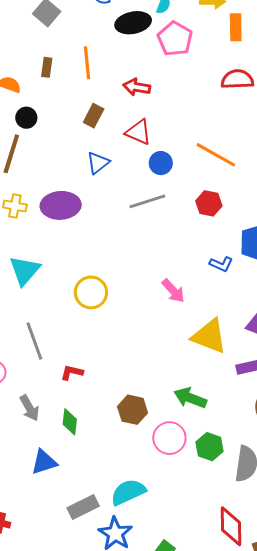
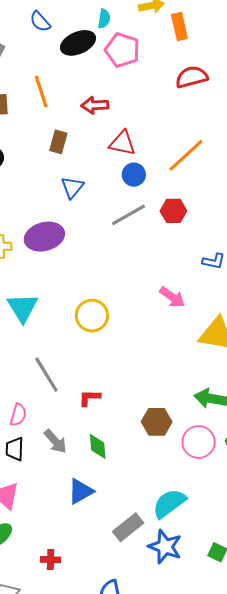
red triangle: (138, 132) -> (122, 143), moved
orange line: (216, 155) -> (186, 155), turned -60
red hexagon: (209, 203) -> (173, 211), moved

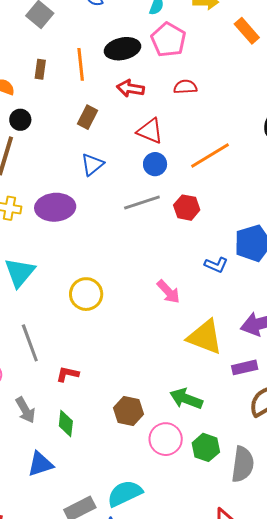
orange rectangle: (179, 26) -> (247, 31), moved, turned -40
black ellipse: (78, 43) -> (122, 49), moved
red semicircle: (192, 77) -> (185, 87), moved, size x0.7

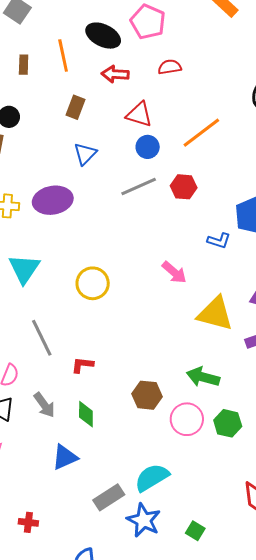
black ellipse: (122, 49) -> (103, 36), turned 44

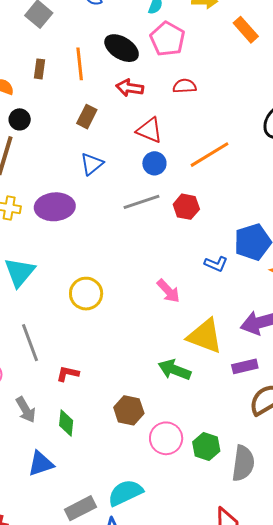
green arrow: (203, 377) -> (174, 370), moved

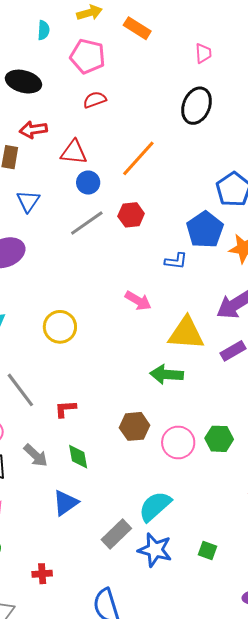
pink pentagon: (167, 39) -> (88, 56), moved
red arrow: (130, 88) -> (33, 130), moved

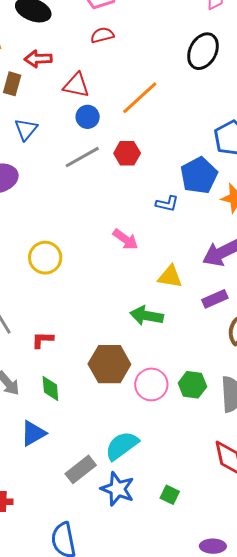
yellow triangle: (186, 333) -> (170, 277), size x0.7
brown hexagon: (135, 426) -> (109, 364), size x1.4

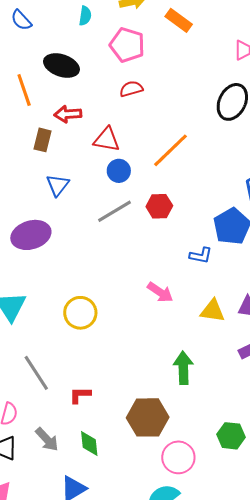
yellow triangle: (170, 277) -> (213, 311), moved
green arrow: (147, 316) -> (183, 368), turned 80
pink circle: (151, 384) -> (178, 457), moved

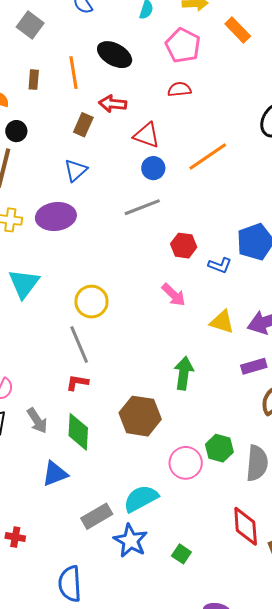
blue triangle: (58, 185) -> (76, 170), moved
red hexagon: (159, 206) -> (184, 246), moved
gray line: (36, 373) -> (79, 344), moved
green diamond: (89, 443) -> (78, 432), size x1.4
pink circle: (178, 457) -> (186, 463), moved

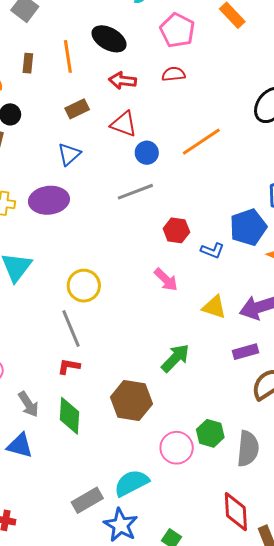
red arrow: (113, 104) -> (123, 81), moved
brown rectangle: (83, 125) -> (77, 109), turned 40
red triangle: (147, 135) -> (124, 124), moved
green arrow: (184, 373) -> (175, 358), turned 36
blue triangle: (55, 474) -> (20, 446), moved, turned 36

